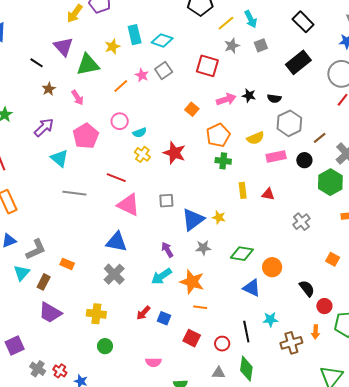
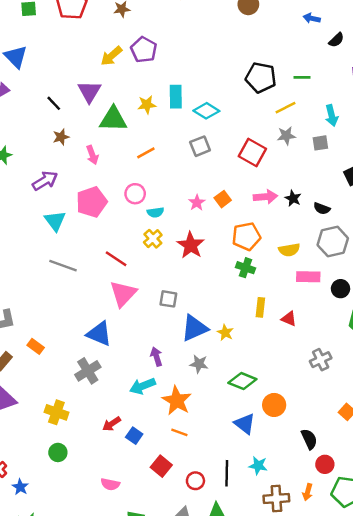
cyan arrow: (251, 19) -> (332, 116), moved
pink star: (142, 75) -> (197, 203), moved
pink triangle: (128, 205) -> (123, 294), turned 35

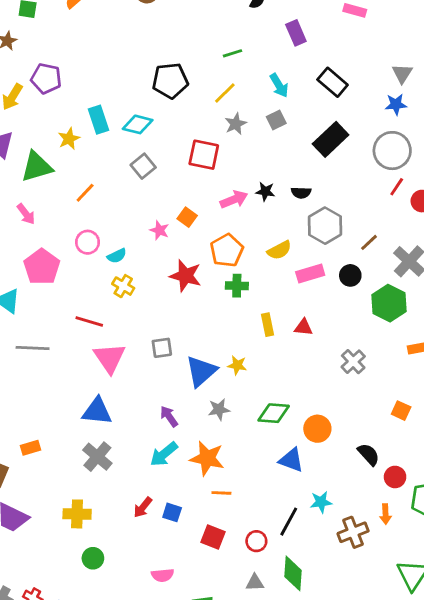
black pentagon: (261, 77) -> (170, 81), moved
red star: (191, 245) -> (185, 276), moved
orange rectangle: (36, 346) -> (31, 448), turned -35
black line: (227, 473) -> (289, 522), turned 45

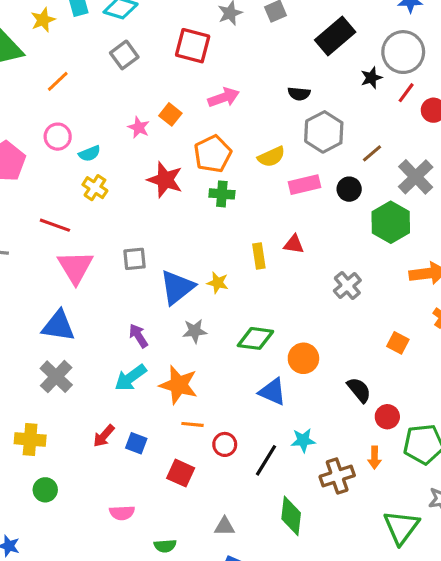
black star: (265, 191) -> (371, 78), moved, turned -30
yellow rectangle: (267, 325) -> (259, 256), moved
red circle: (256, 541) -> (225, 444), moved
green diamond: (293, 573) -> (291, 516), moved

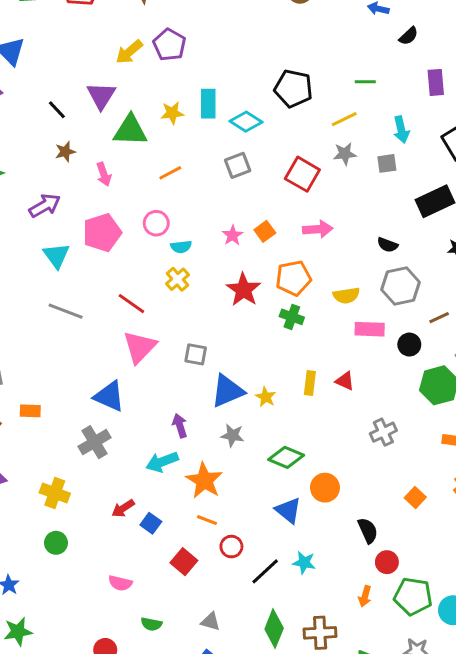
brown cross: (337, 476) -> (320, 633), moved

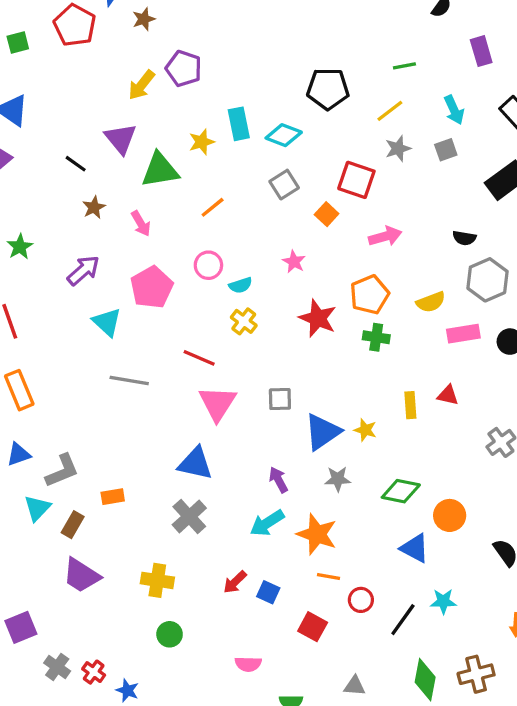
orange square: (265, 231) -> (327, 214), moved

